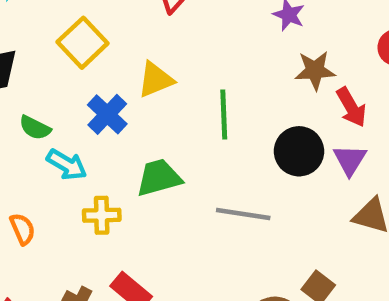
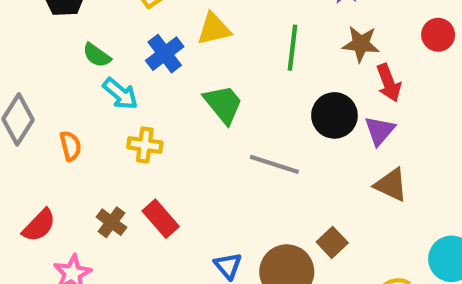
green line: (224, 115) -> (293, 48), moved
green trapezoid: (159, 178) -> (223, 104), moved, turned 57

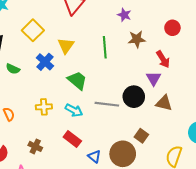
yellow triangle: (214, 29) -> (66, 46), turned -30
red arrow: (389, 83) -> (163, 59), moved
cyan arrow: (120, 94) -> (74, 110), moved
black circle: (334, 115) -> (134, 97), moved
red rectangle: (161, 219) -> (72, 139), moved

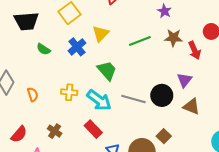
green line: (105, 47) -> (140, 41), turned 65
red arrow: (163, 59) -> (195, 50), moved
cyan arrow: (74, 110) -> (99, 100), size x1.4

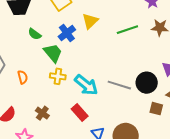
green trapezoid: (107, 70) -> (53, 53), moved
brown square: (164, 136) -> (156, 109), moved, turned -32

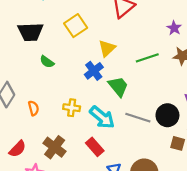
blue cross: (67, 33) -> (94, 71), moved
green trapezoid: (53, 53) -> (118, 86), moved
brown cross: (42, 113) -> (55, 147), size x1.5

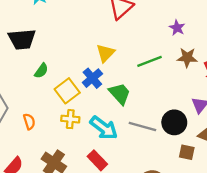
yellow square: (76, 26) -> (67, 91), moved
green semicircle: (47, 62) -> (41, 71), turned -88

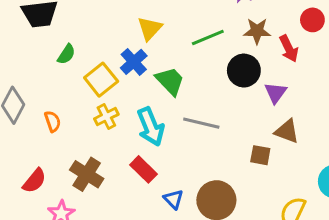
yellow cross: (70, 119) -> (106, 116), turned -30
black circle: (174, 122) -> (244, 71), moved
cyan arrow: (104, 128) -> (151, 127), turned 32

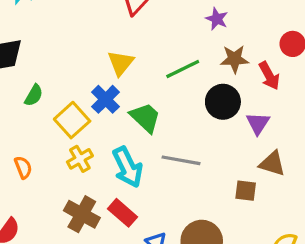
brown cross: (87, 174) -> (82, 214), moved

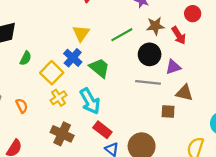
purple triangle: (258, 123) -> (173, 67), turned 42
gray line: (181, 160) -> (148, 82), moved
red rectangle: (123, 213) -> (102, 130), moved

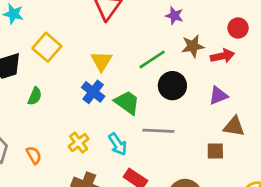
red arrow: (179, 35) -> (223, 56), turned -66
black circle: (150, 54) -> (172, 86), moved
yellow square: (52, 73) -> (47, 47), moved
gray line: (148, 82) -> (158, 131), moved
cyan arrow: (90, 101) -> (118, 144), size x0.7

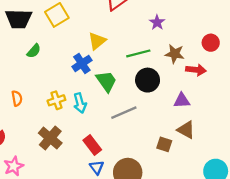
purple star: (174, 16) -> (157, 22), moved
red circle: (238, 28) -> (211, 43), moved
gray line: (158, 131) -> (124, 113), turned -45
cyan arrow: (118, 144) -> (80, 103), moved

